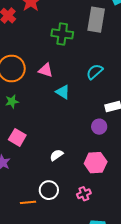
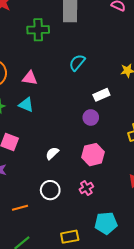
pink triangle: (46, 70) -> (30, 78), moved
cyan triangle: (63, 92) -> (26, 105), moved
orange line: (28, 202) -> (20, 208), moved

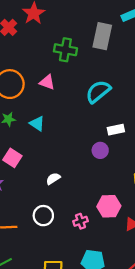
cyan semicircle: (77, 63) -> (98, 92), size x1.4
pink triangle: (30, 78) -> (47, 82), moved
pink hexagon: (93, 155) -> (109, 206), moved

